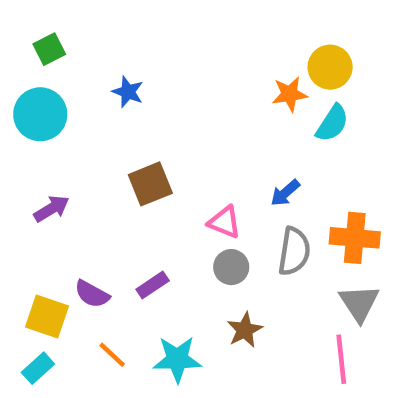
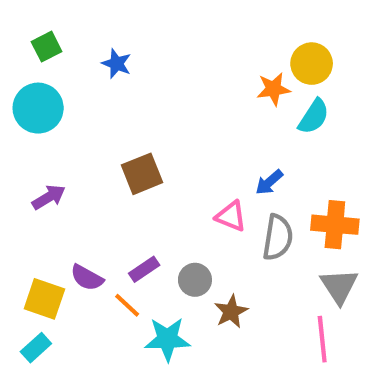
blue star: (128, 92) -> (117, 64), moved
pink triangle: (224, 222) -> (231, 216), moved
gray circle: (231, 267) -> (195, 280), moved
orange line: (112, 355) -> (127, 305), moved

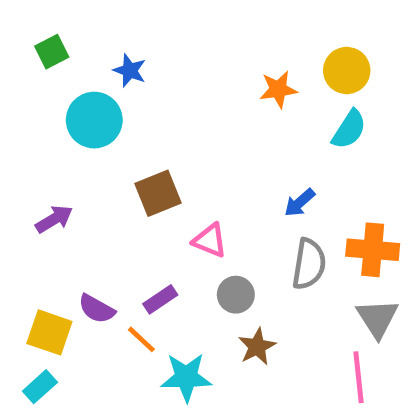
orange star: (273, 89) -> (278, 89), moved
cyan circle: (38, 108) -> (94, 120), moved
pink triangle: (231, 216) -> (210, 240), moved
gray circle: (195, 280) -> (236, 295), moved

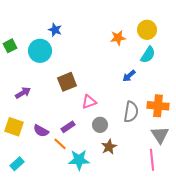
green square: (52, 52) -> (10, 46), moved
blue arrow: (300, 203) -> (129, 76), moved
pink triangle: (210, 240) -> (89, 102), turned -42
yellow square: (49, 332) -> (14, 127), moved

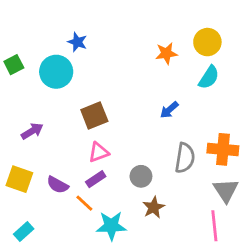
blue arrow: (129, 76) -> (169, 110), moved
pink triangle: (89, 102) -> (99, 152), moved

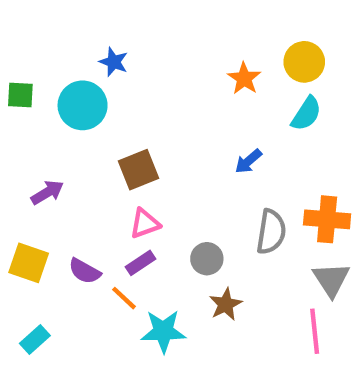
orange star: (166, 53) -> (244, 78), turned -30
green square: (14, 65) -> (20, 95), turned 30

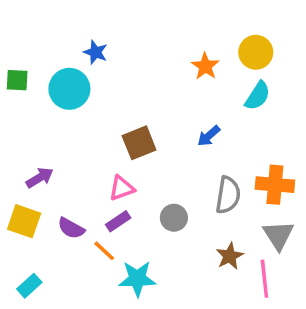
brown square: (138, 170) -> (139, 143), moved
purple arrow: (47, 192) -> (40, 178), moved
brown star: (226, 304) -> (230, 256), moved

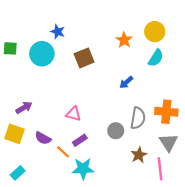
brown square: (139, 143) -> (84, 58), moved
pink triangle: (122, 188) -> (74, 114), turned 35
gray circle: (174, 218) -> (116, 131), moved
purple rectangle: (118, 221) -> (80, 140), moved

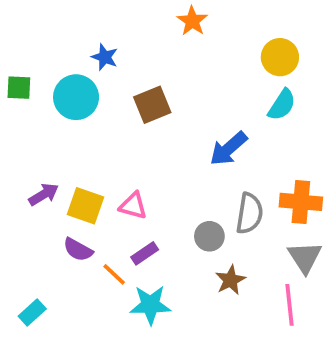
orange star: (124, 40) -> (192, 21), moved
blue arrow: (126, 82) -> (228, 149), size x1.5
yellow square: (14, 134) -> (86, 206), moved
brown star: (139, 155) -> (230, 280), moved

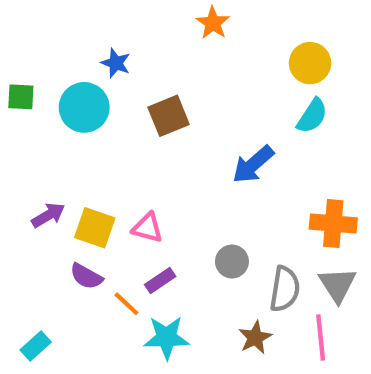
gray semicircle: (249, 213) -> (285, 289), moved
brown star: (230, 280) -> (255, 338), moved

